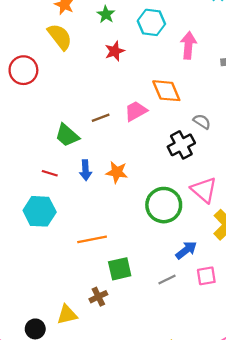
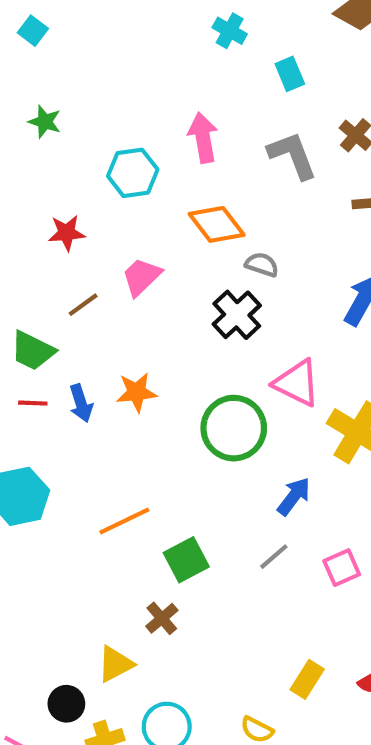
cyan hexagon: (151, 22) -> (133, 173), moved
red star: (115, 51) -> (67, 233), moved, turned 30
orange diamond: (166, 91) -> (217, 224), moved
red line: (50, 173) -> (33, 403), moved
pink square: (206, 276) -> (342, 568), moved

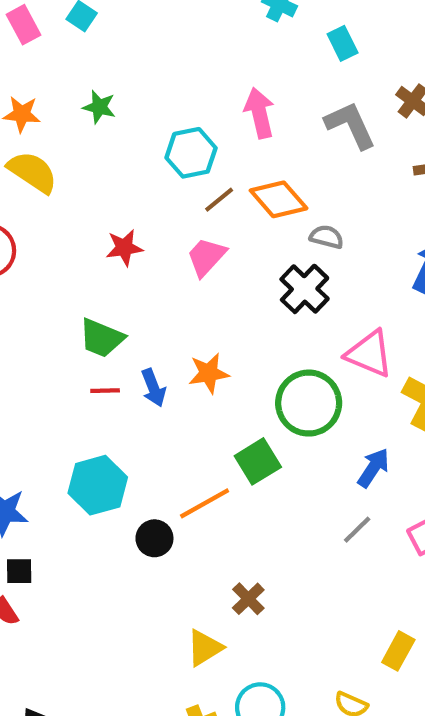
red star: (67, 233) -> (124, 248), moved
brown line: (83, 305) -> (219, 200), moved
green square: (186, 560) -> (258, 461), moved
black circle: (66, 704) -> (154, 538), moved

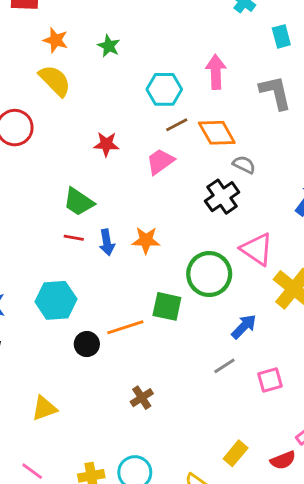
green square: (258, 461) -> (167, 306), turned 32
yellow triangle: (205, 648) -> (44, 408), moved

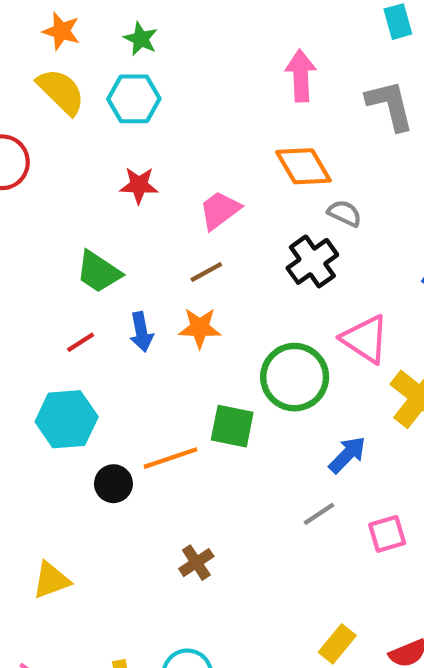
cyan hexagon: (164, 89) -> (134, 99), moved
brown line: (177, 125) -> (206, 272), moved
red line: (74, 238) -> (81, 342), moved, turned -42

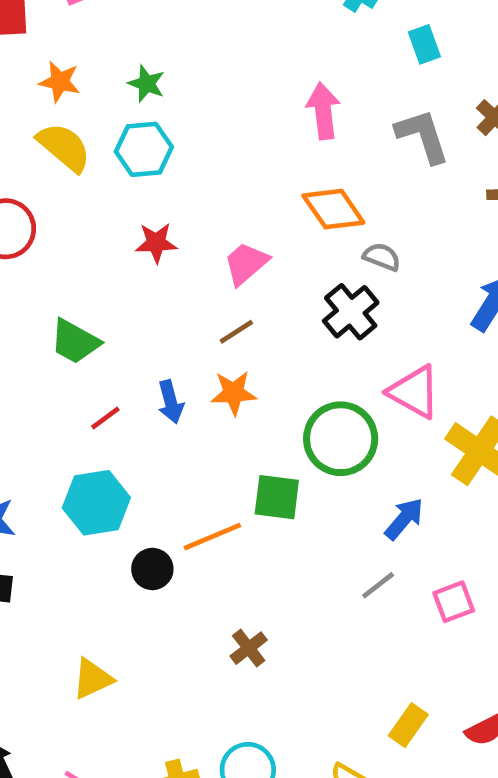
green trapezoid: (99, 272) -> (75, 342), moved

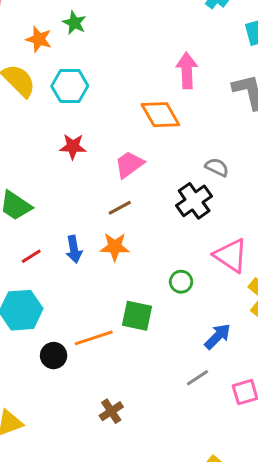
orange star: (60, 82) -> (39, 39), moved
green star: (146, 84) -> (74, 23), moved
orange diamond: (333, 209) -> (160, 115), moved
green circle: (341, 439) -> (181, 282), size x0.5

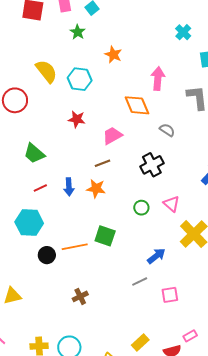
green star: (74, 23) -> (78, 32), moved
orange star: (39, 39) -> (113, 55), moved
gray semicircle: (217, 167) -> (167, 130), moved
pink triangle: (231, 255) -> (172, 204), size x0.7
green circle: (181, 282) -> (141, 208), moved

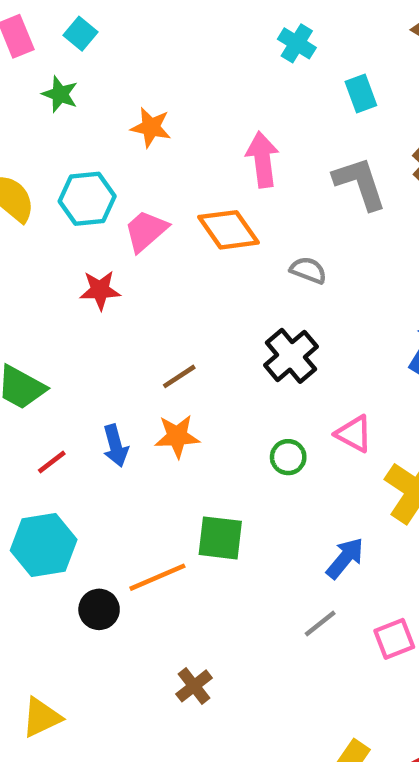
pink trapezoid: (112, 136) -> (146, 231), moved

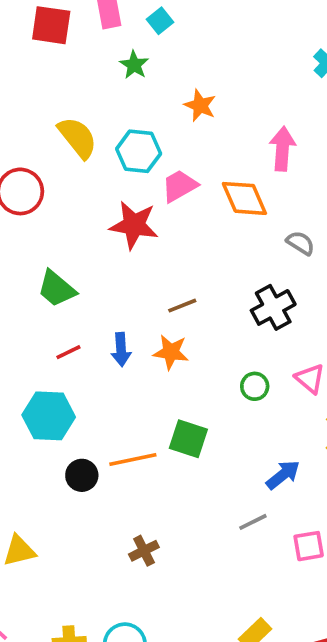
red star: (100, 290) -> (134, 225), size x1.5

